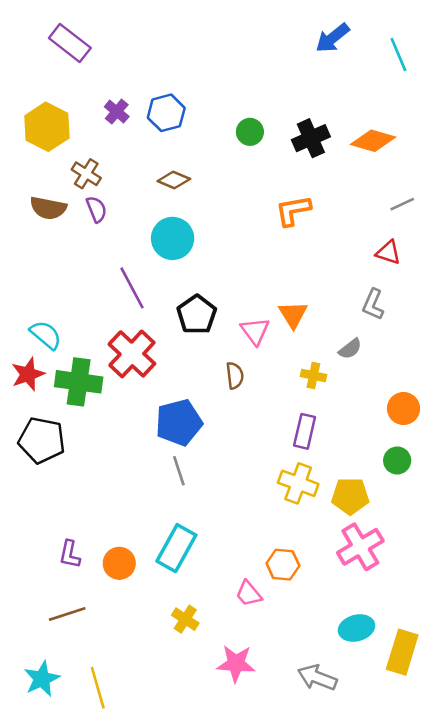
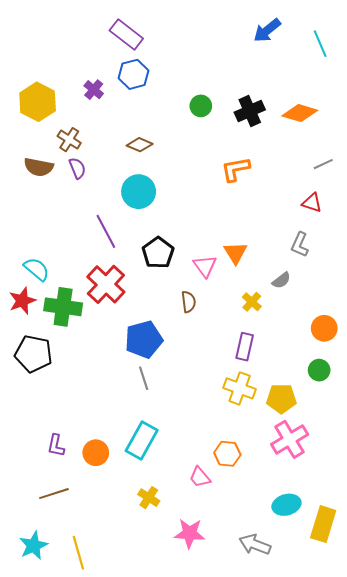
purple rectangle: (70, 43) -> (126, 35), moved
blue hexagon: (166, 113) -> (133, 74), moved
yellow cross: (313, 375) -> (252, 302), turned 30

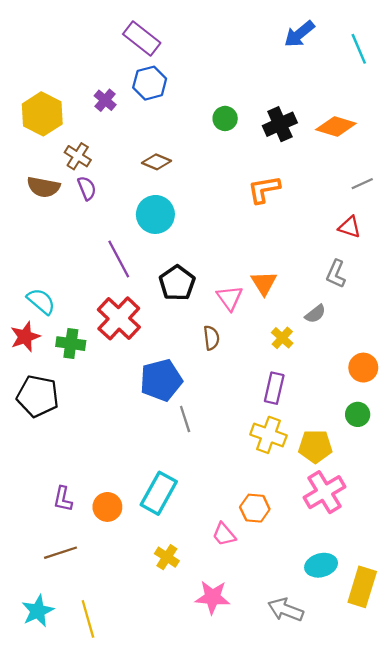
green cross: (63, 307) -> (71, 344), size x0.7
gray line: (144, 378) -> (185, 419), moved

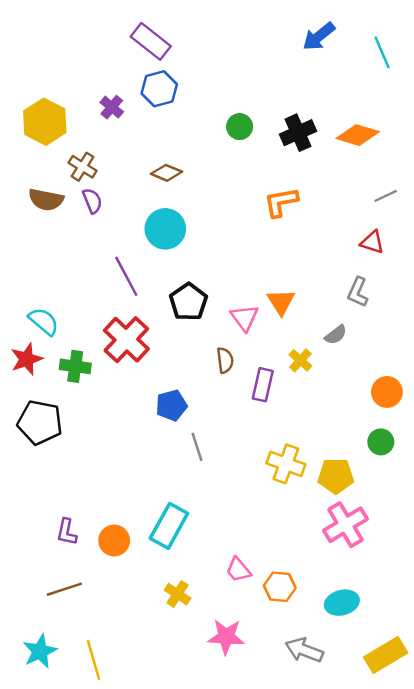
blue pentagon: (161, 380) -> (171, 405), size x0.7
purple rectangle: (274, 388) -> (263, 385), moved
orange hexagon: (255, 508) -> (280, 587), moved
yellow rectangle: (362, 587) -> (386, 655), moved, turned 42

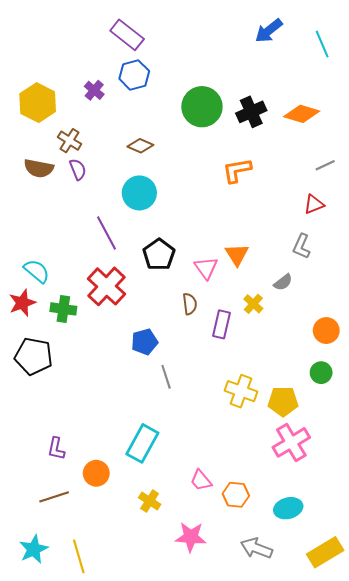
green circle: (240, 127) -> (202, 107), size x1.8
red triangle: (372, 242) -> (314, 204), turned -40
orange circle: (114, 541) -> (96, 473), moved

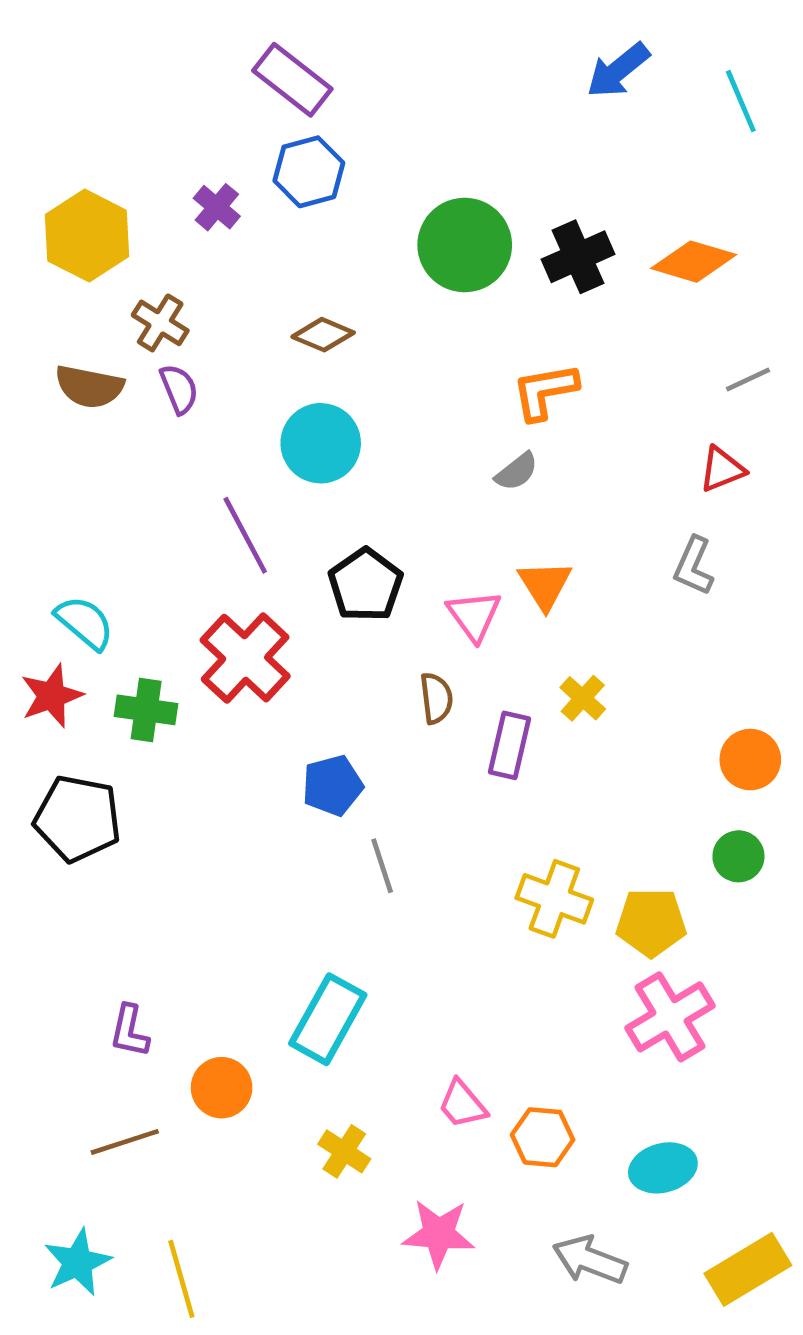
gray semicircle: (283, 282) -> (517, 472), moved

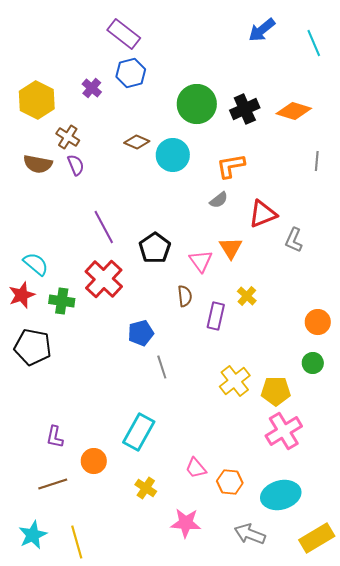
gray line: (748, 380) -> (317, 161), turned -60
cyan circle: (321, 443) -> (173, 155), moved
red triangle: (722, 469) -> (263, 214), moved, size x1.4
yellow cross: (554, 899) -> (235, 381), turned 32
cyan ellipse: (663, 1168) -> (281, 495), size x1.4

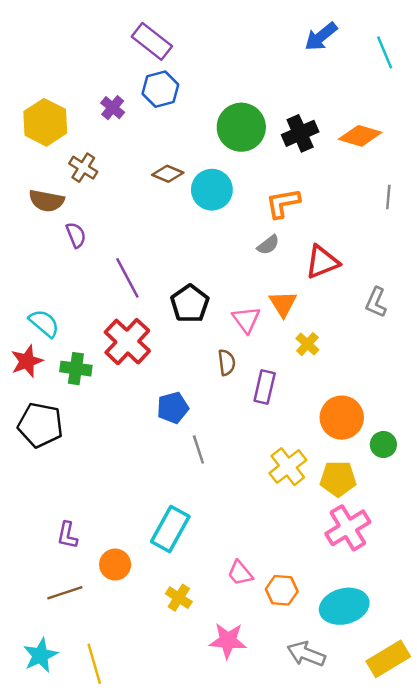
purple semicircle: (76, 165) -> (76, 235), moved
gray L-shape: (294, 240) -> (376, 302), moved
yellow cross: (247, 296) -> (307, 344), moved
orange circle: (318, 322) -> (342, 418), moved, size x1.4

